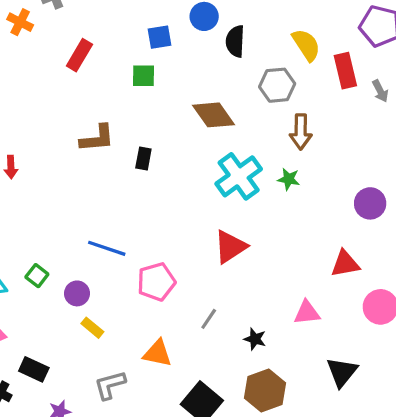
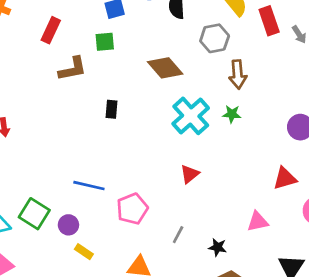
brown L-shape: (97, 138) -> (73, 69), moved
red triangle: (230, 247) -> (190, 174), size x0.7
green square: (37, 276) -> (34, 214), size x1.6

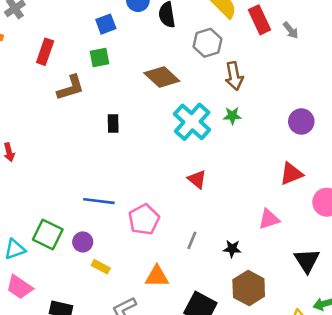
red triangle: (190, 174) -> (197, 179), turned -36

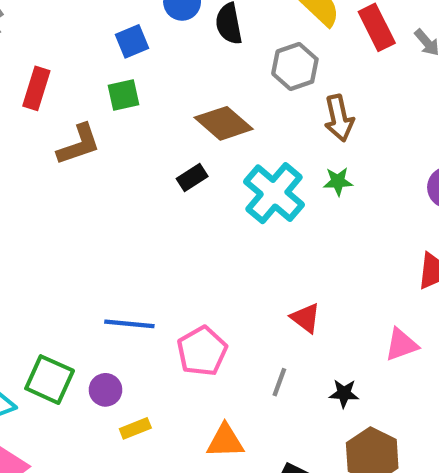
black rectangle: (113, 123) -> (192, 178), moved, turned 60
red triangle: (197, 179) -> (306, 318), moved
yellow rectangle: (101, 267) -> (135, 428), turned -48

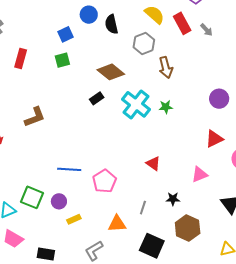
brown L-shape: (79, 144) -> (35, 117), moved
green star: (338, 181) -> (166, 107), moved
gray line: (279, 382) -> (143, 208), moved

